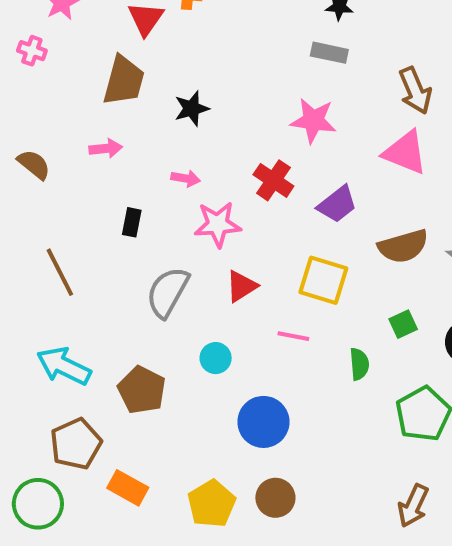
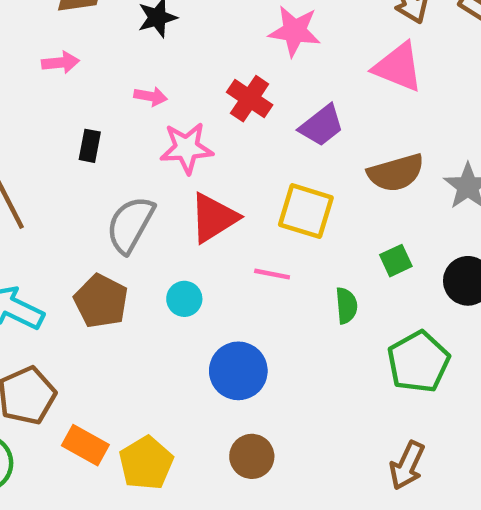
red triangle: (242, 286) -> (214, 218), size x1.4
brown pentagon: (142, 390) -> (101, 301), moved
yellow pentagon: (212, 504) -> (146, 463), moved

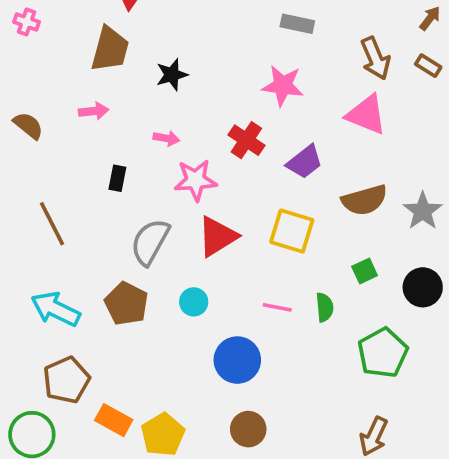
pink line: (272, 274) -> (277, 307), moved

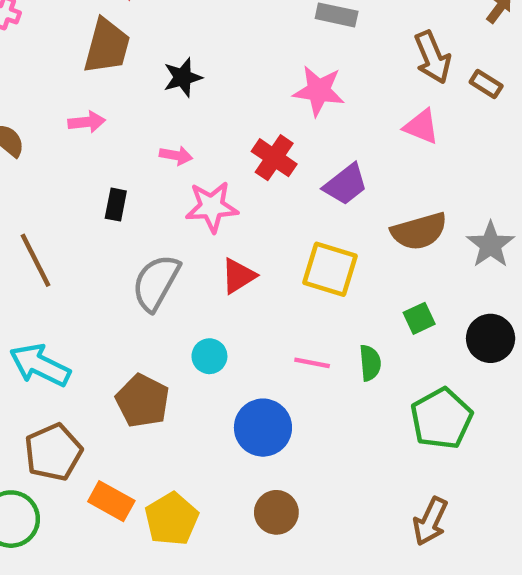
brown rectangle: (428, 66) -> (486, 84), moved
pink triangle: (366, 115) -> (421, 126), size x0.7
red triangle: (217, 236) -> (238, 276), size x0.7
brown pentagon: (126, 304) -> (143, 401), moved

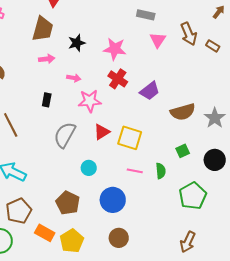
pink star: (319, 91) -> (115, 49), moved
pink arrow: (87, 122) -> (47, 59), moved
pink triangle: (421, 126) -> (158, 40), moved, turned 42
yellow square: (330, 269) -> (130, 138), moved
brown pentagon: (143, 401) -> (68, 203), moved

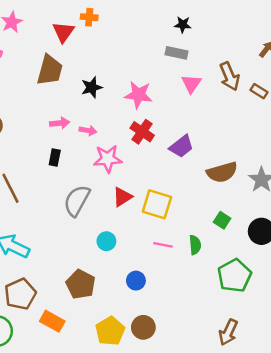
pink arrow: (47, 59) -> (60, 123), moved
green square: (183, 151) -> (222, 220), turned -32
blue circle: (113, 200) -> (136, 281), size x0.6
yellow pentagon: (72, 241) -> (110, 331), moved

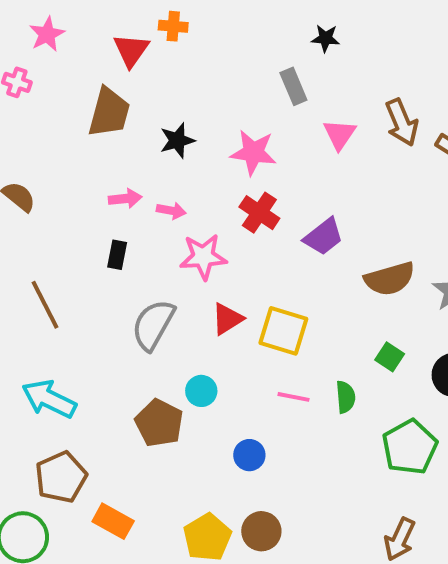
gray rectangle: (177, 53) -> (293, 86), moved, turned 55
brown pentagon: (81, 284) -> (159, 423), moved

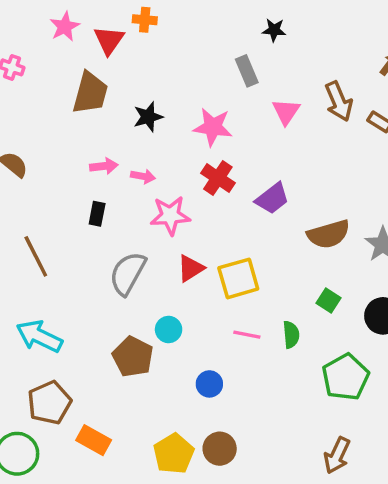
pink star: (47, 34) -> (65, 27), moved
yellow square: (283, 331) -> (238, 278), turned -33

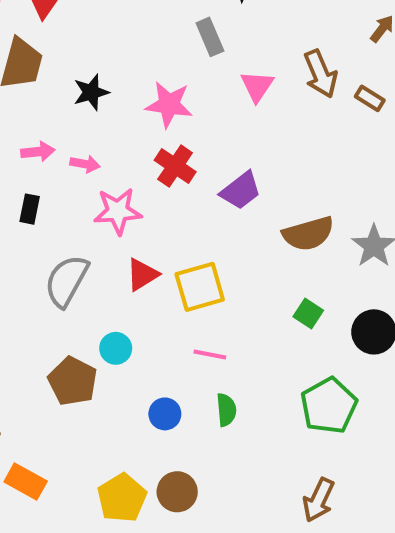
green semicircle: (291, 335) -> (226, 410), moved

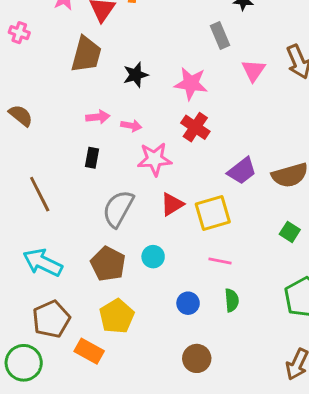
purple trapezoid: (241, 191) -> (242, 171), moved
brown pentagon: (73, 381) -> (108, 264), moved
yellow pentagon: (122, 498) -> (117, 316), moved

